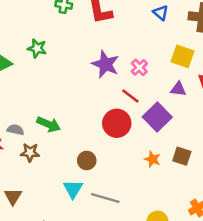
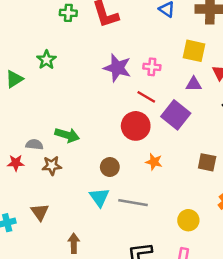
green star: (37, 48) -> (47, 60), turned 30
pink cross: (139, 67) -> (152, 67), turned -35
brown square: (182, 156) -> (207, 162), moved
orange star: (152, 159) -> (154, 162), moved

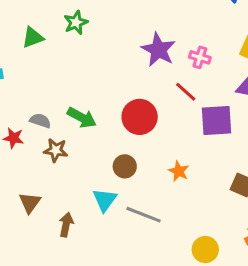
purple square: (176, 115) -> (216, 121), turned 36
red circle: (136, 126) -> (140, 117), moved
brown arrow: (74, 243) -> (66, 225), moved

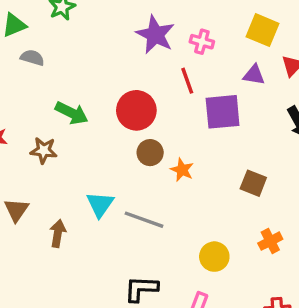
red line: (186, 92) -> (187, 81), turned 30
gray semicircle: (40, 121) -> (32, 58), moved
brown circle: (125, 166) -> (150, 153), moved

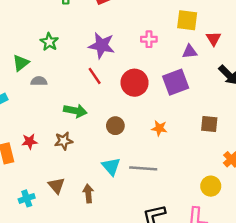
purple star: (155, 35) -> (102, 45), moved
red line: (187, 81) -> (95, 76), moved
red circle: (136, 110) -> (135, 83), moved
brown circle: (150, 153) -> (115, 126), moved
yellow circle: (214, 257) -> (211, 186), moved

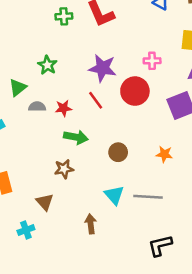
red circle: (135, 83) -> (135, 91), moved
red star: (30, 141) -> (63, 108), moved
brown triangle: (56, 186) -> (45, 202), moved

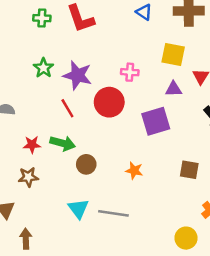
green star: (47, 65) -> (44, 68), moved
red star: (63, 108) -> (32, 145), moved
green arrow: (76, 137) -> (63, 143), moved
brown arrow: (91, 224) -> (26, 239), moved

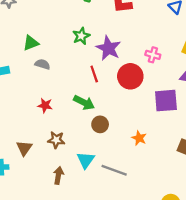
red star: (32, 145) -> (45, 105), moved
brown star: (28, 177) -> (56, 140), moved
brown arrow: (26, 239) -> (58, 175), moved

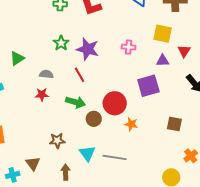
gray semicircle: (42, 64) -> (46, 74), moved
red circle: (130, 76) -> (115, 103), moved
red star: (45, 105) -> (42, 95), moved
brown triangle: (24, 148) -> (33, 163), moved

